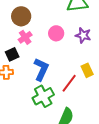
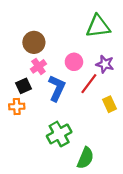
blue L-shape: (41, 69) -> (57, 88), moved
red line: (69, 83) -> (89, 84), moved

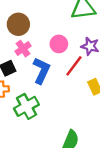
green cross: (59, 134) -> (26, 106), moved

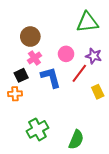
blue L-shape: (41, 71) -> (51, 77), turned -40
green cross: (26, 106) -> (37, 129), moved

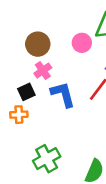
pink circle: (66, 54) -> (82, 43), moved

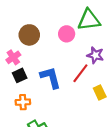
pink cross: (43, 71) -> (13, 57), moved
orange cross: (19, 115) -> (23, 102), moved

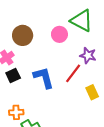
green triangle: (89, 20) -> (82, 21), turned 35
orange cross: (23, 102) -> (16, 112), moved

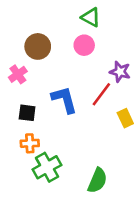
green triangle: (82, 21) -> (91, 17), moved, size x0.7
black square: (13, 75) -> (27, 113), moved, turned 32

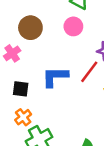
blue L-shape: (64, 100) -> (55, 77), turned -76
orange cross: (30, 143) -> (23, 117), turned -35

